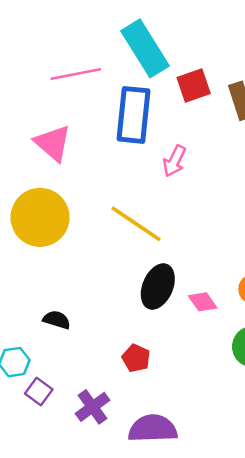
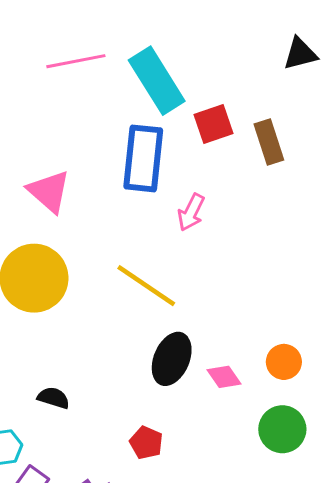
pink line: (76, 74) -> (76, 61), moved

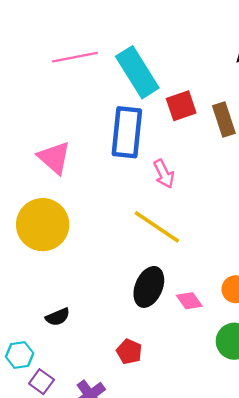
pink arrow: (191, 212) -> (164, 174), turned -52
yellow line: (146, 286) -> (157, 227), moved
black semicircle: (53, 398) -> (58, 317), turned 140

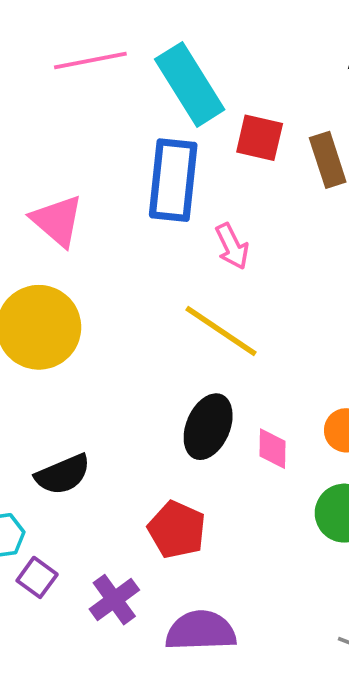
red square: (181, 106) -> (260, 138), turned 32
pink diamond: (189, 301) -> (273, 449), turned 36
black semicircle: (58, 317) -> (63, 474), size x1.4
red pentagon: (129, 352) -> (177, 530), size x1.4

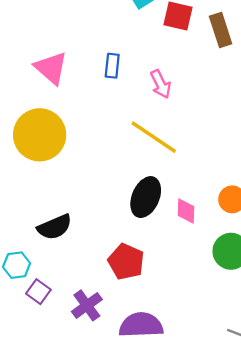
blue rectangle: (173, 180) -> (112, 66), moved, size x0.5

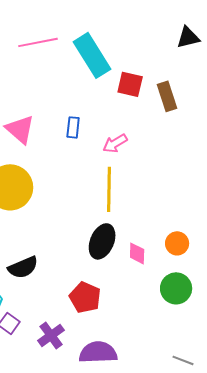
pink arrow: (161, 84) -> (115, 143), turned 85
yellow line: (154, 137) -> (109, 189), turned 57

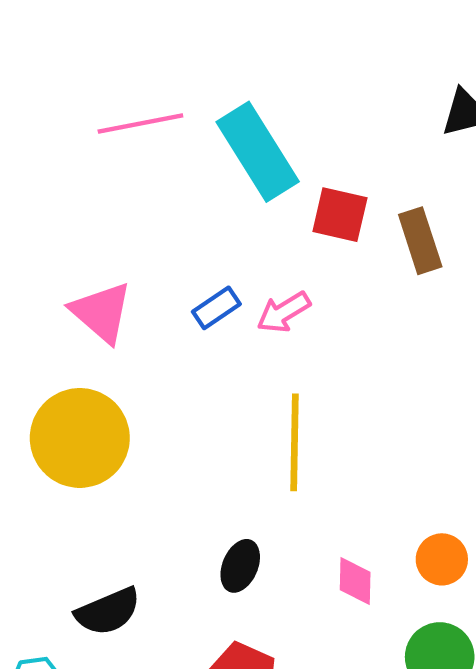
blue rectangle: (73, 127) -> (216, 308), turned 50
pink arrow: (115, 143) -> (284, 312), moved
black ellipse: (102, 241) -> (240, 566), moved, size x0.7

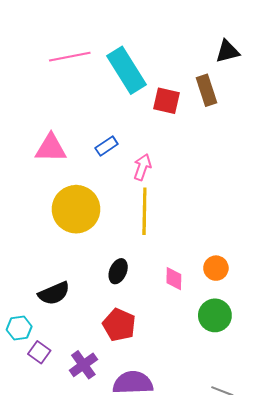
brown rectangle: (420, 241) -> (206, 90), moved
pink triangle: (101, 312) -> (51, 148), turned -40
pink arrow: (284, 312) -> (142, 167), moved, turned 140
yellow circle: (80, 438) -> (76, 209), moved

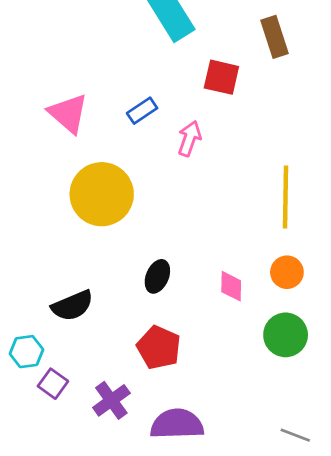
red square: (167, 101) -> (221, 77), moved
pink triangle: (51, 148) -> (68, 113), turned 40
yellow line: (144, 211) -> (286, 197), moved

